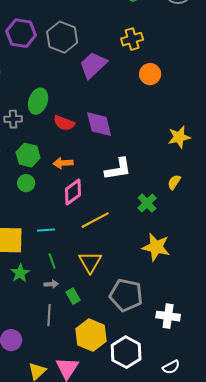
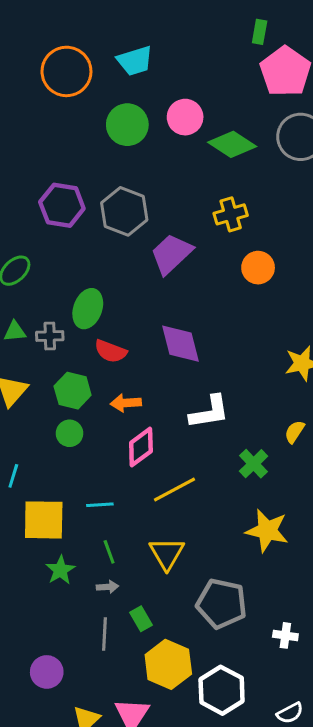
red semicircle: (64, 123) -> (111, 351), moved
green rectangle: (73, 296) -> (141, 619), moved
white cross: (168, 316) -> (285, 635), size x0.7

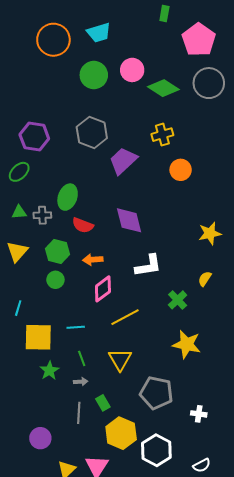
green rectangle: (260, 32) -> (164, 13), moved
purple hexagon: (62, 205) -> (34, 137), moved

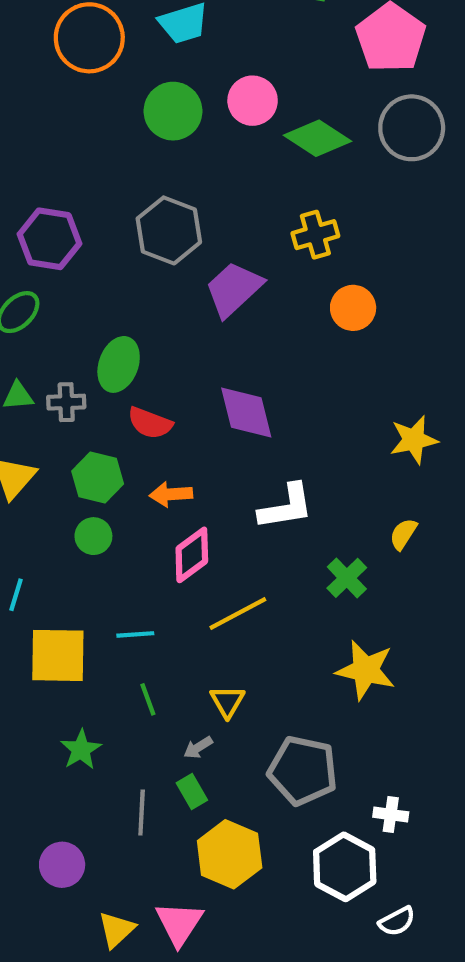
yellow triangle: (120, 359) -> (227, 701), size x0.7
green star: (49, 371) -> (81, 750), moved
gray arrow: (81, 382) -> (198, 748), moved, turned 152
white hexagon: (156, 450) -> (345, 867), moved

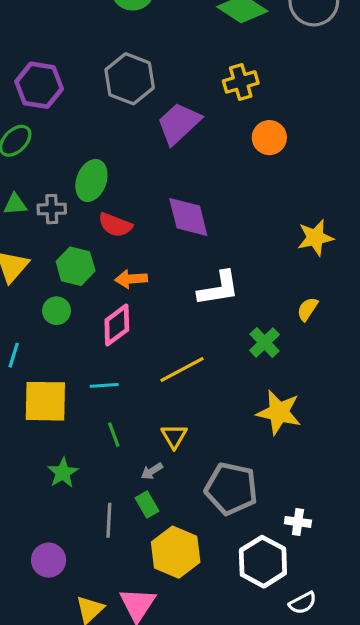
green circle: (93, 536) -> (56, 311), moved
pink diamond: (192, 555) -> (117, 325), moved

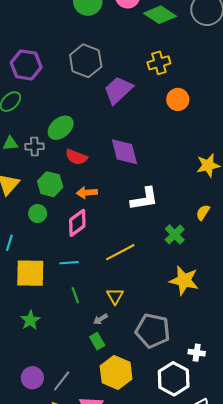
green ellipse: (91, 180) -> (61, 128), turned 30
green star: (63, 473) -> (30, 320), moved
gray line: (109, 520) -> (62, 381), moved, turned 35

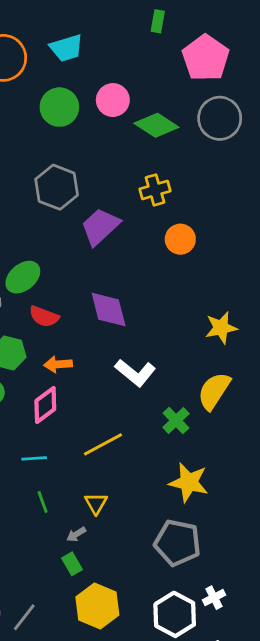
white L-shape: (144, 199) -> (135, 373), turned 48
yellow semicircle: (203, 212) -> (214, 391), size x1.8
gray pentagon: (153, 331) -> (177, 543), moved
white cross: (197, 353) -> (214, 598), moved, turned -35

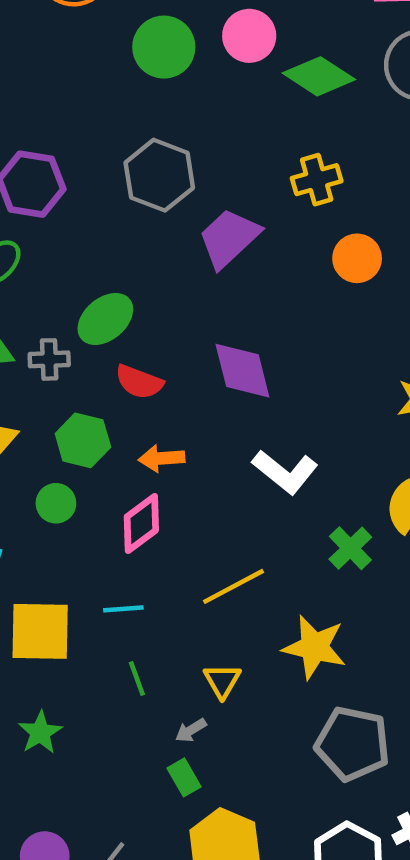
yellow star: (189, 482) -> (314, 647), moved

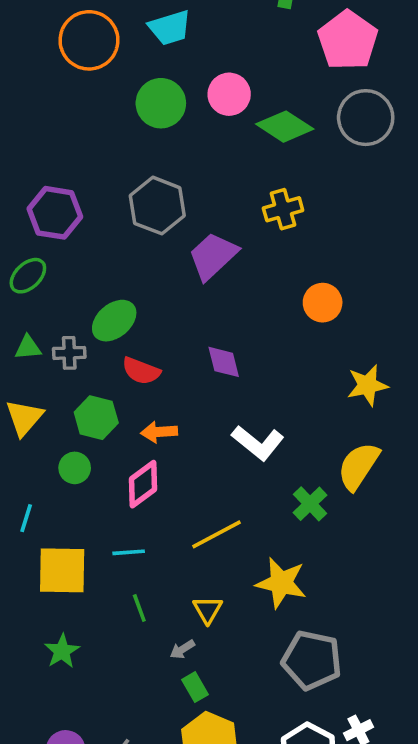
orange circle: (357, 258) -> (323, 303), moved
purple diamond: (242, 371) -> (224, 362), size x0.7
green rectangle: (184, 777) -> (195, 687), moved

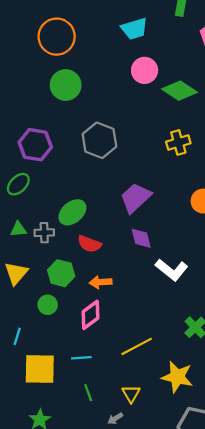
cyan trapezoid: (170, 28) -> (134, 29), moved
green circle: (161, 103) -> (66, 85), moved
purple trapezoid: (213, 256) -> (136, 198), moved
white L-shape: (258, 443) -> (172, 270), moved

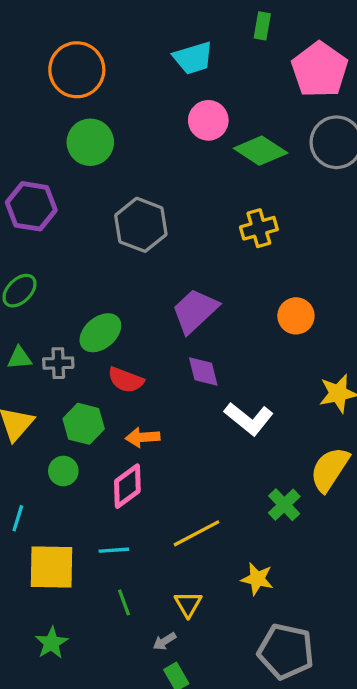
purple hexagon: (35, 145) -> (31, 206), moved
yellow star: (177, 377) -> (257, 579), size x0.7

